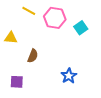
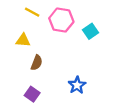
yellow triangle: (11, 38) -> (23, 40), moved
purple square: (17, 82) -> (32, 94), moved, turned 32

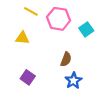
brown semicircle: (37, 63) -> (66, 59), moved
purple square: (32, 94) -> (28, 77), moved

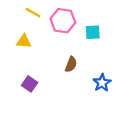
cyan square: (86, 29) -> (93, 32), turned 32
blue star: (73, 81) -> (102, 83), moved

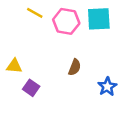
cyan square: (93, 32) -> (99, 19), moved, size x1.5
yellow triangle: (24, 41) -> (14, 66), moved

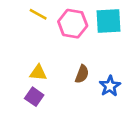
yellow triangle: (14, 66) -> (38, 73), moved
blue star: (107, 87) -> (110, 86), moved

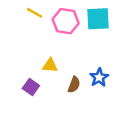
yellow triangle: (38, 73) -> (50, 65), moved
brown semicircle: (82, 74) -> (74, 85), moved

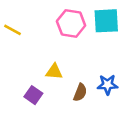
yellow line: (35, 13) -> (12, 30), moved
blue star: (99, 77) -> (108, 85), turned 30

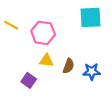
pink hexagon: (71, 23) -> (43, 33), moved
brown semicircle: (80, 92) -> (68, 66), moved

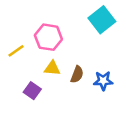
cyan square: (91, 17) -> (102, 20), turned -35
yellow line: (11, 25) -> (16, 51), moved, turned -64

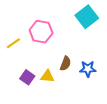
yellow triangle: (52, 68) -> (47, 76), moved

